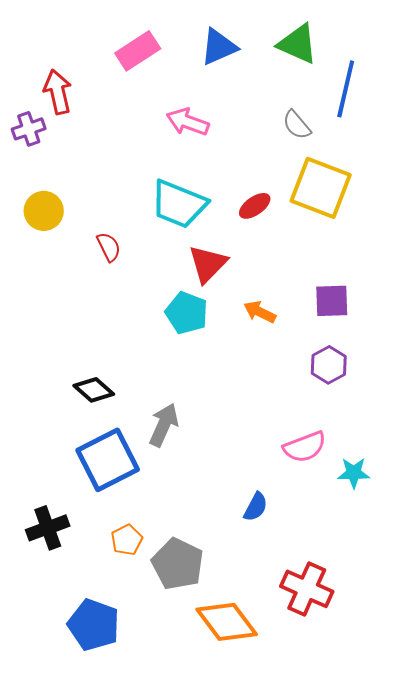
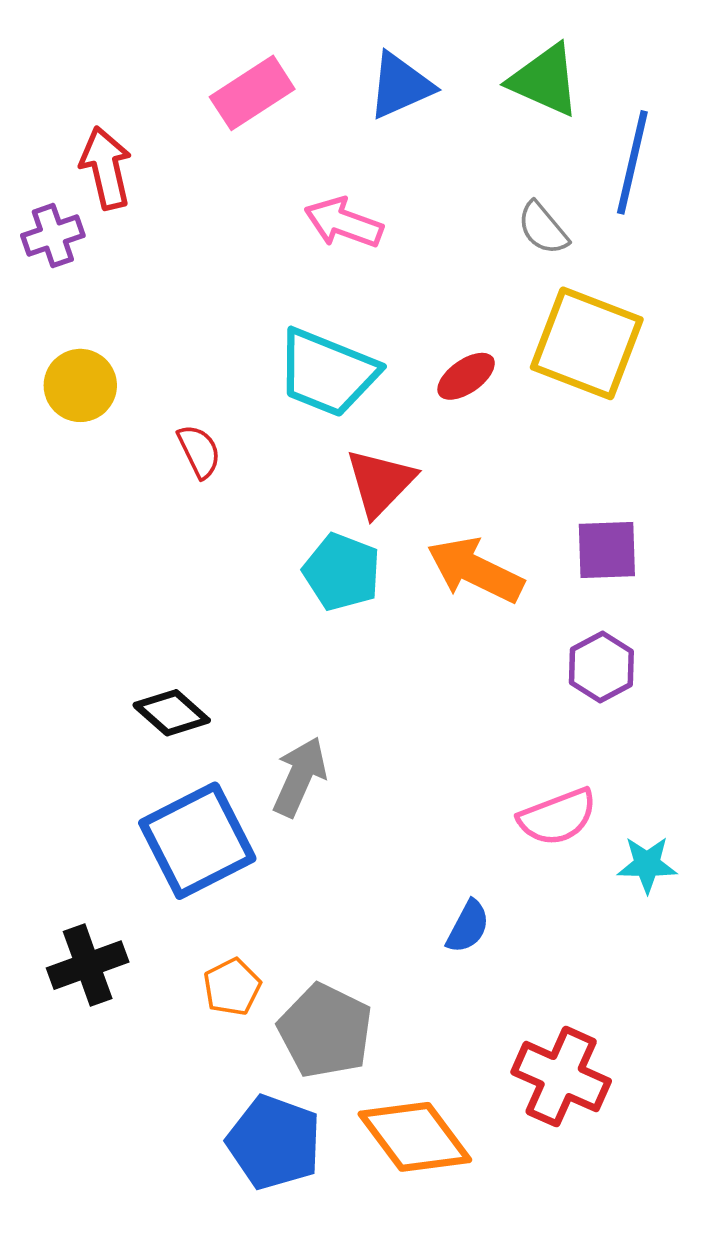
orange arrow: (260, 312) -> (475, 570), size x1.6
blue pentagon: (94, 625) -> (274, 1142), moved

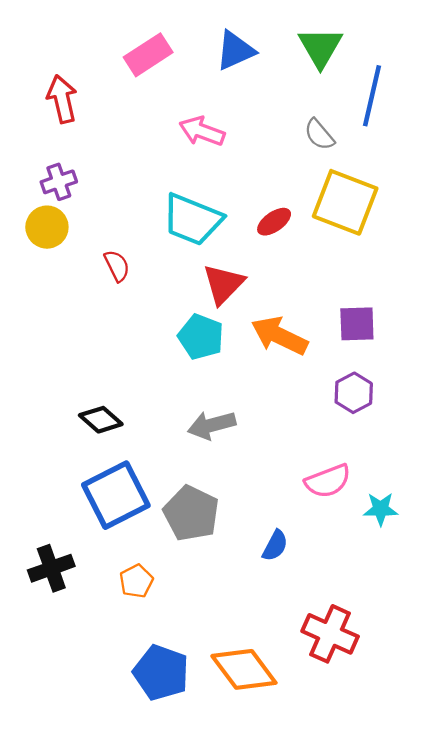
green triangle: (545, 80) -> (320, 47), turned 36
purple cross: (53, 236) -> (59, 182), moved
gray arrow: (300, 777) -> (212, 425), moved, turned -129
gray pentagon: (325, 1031) -> (191, 513), moved

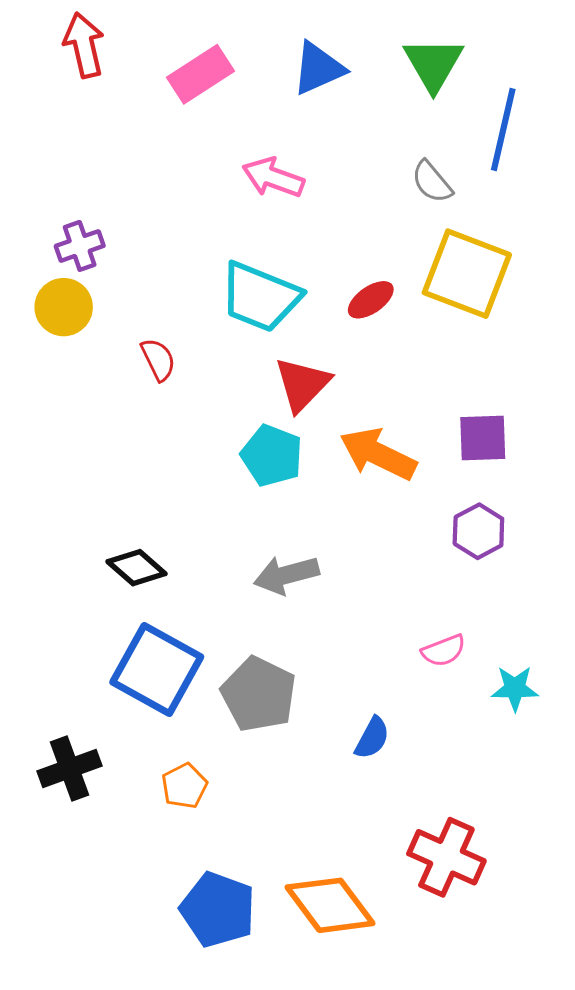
red arrow: (62, 99) -> (84, 45), moved
pink semicircle: (328, 481) -> (444, 651), size x0.7
blue square: (116, 495) -> (157, 669), turned -34

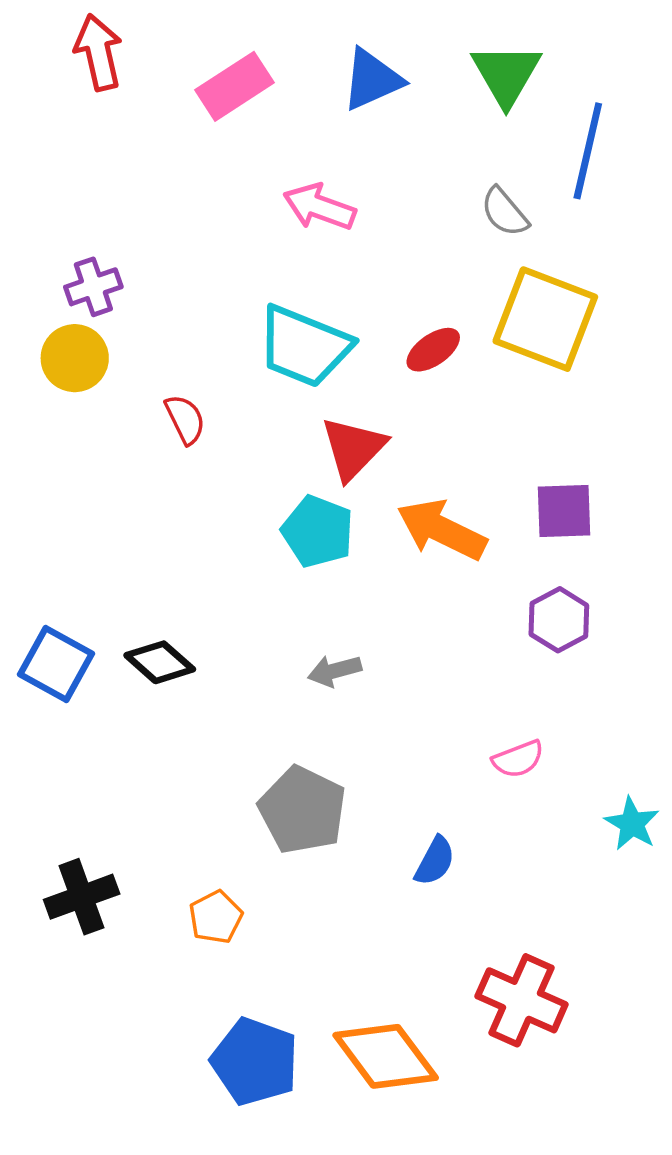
gray arrow: (286, 575) -> (335, 671), size x0.7
blue square: (157, 669) -> (56, 664), moved, size x0.7
cyan star: (515, 688) -> (632, 824), moved, turned 30

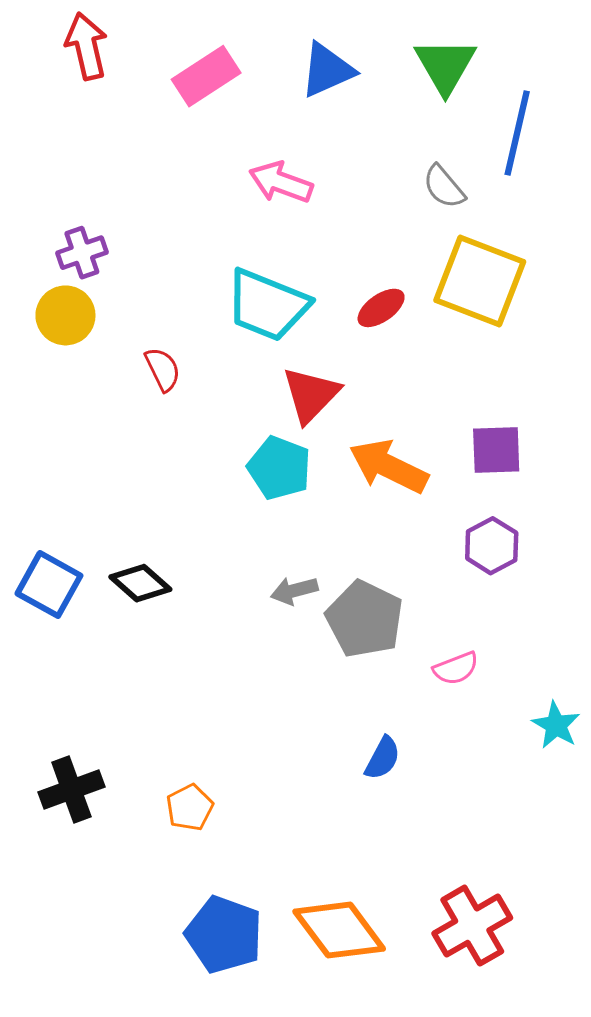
gray pentagon: (302, 810) -> (365, 619), moved
red cross: (522, 1000) -> (472, 926), moved, turned 36

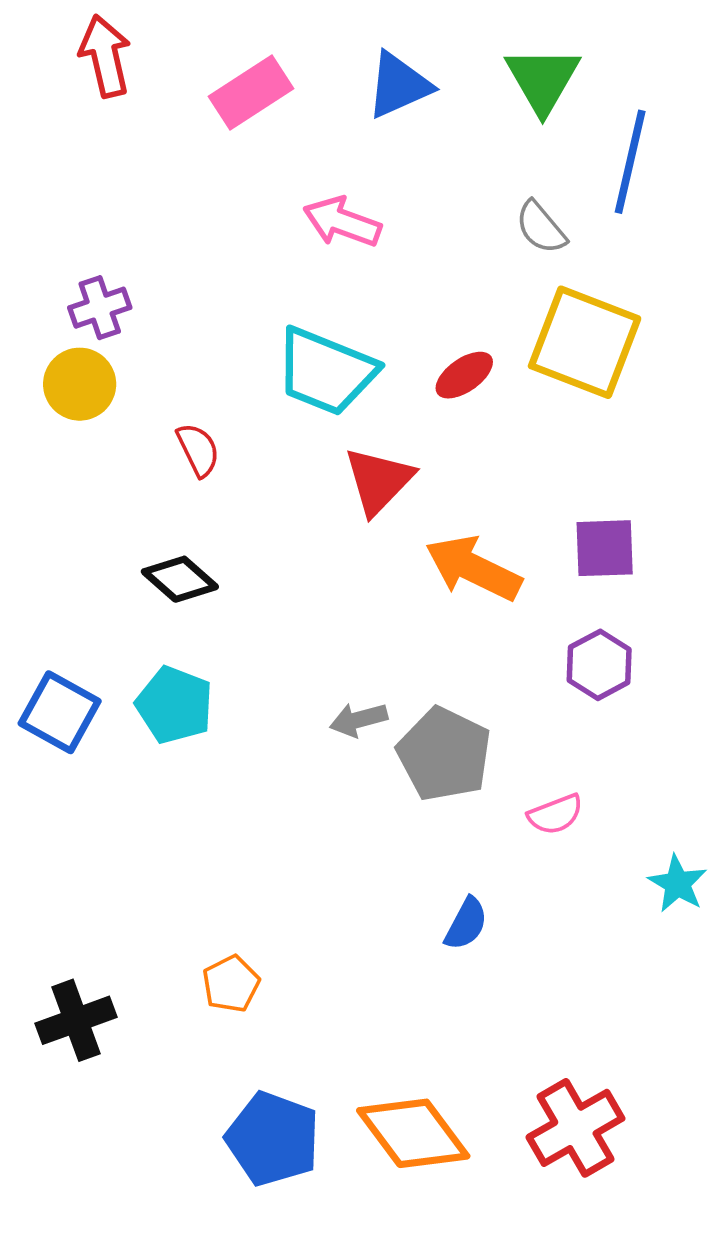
cyan pentagon: (279, 468) -> (174, 705), moved
black diamond: (140, 583) -> (180, 579), moved
black cross: (71, 789) -> (76, 1020), moved

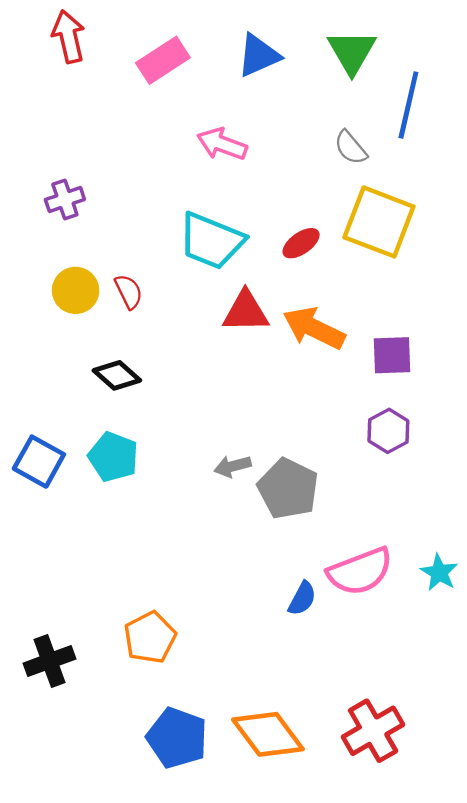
yellow circle: (80, 384) -> (76, 290), moved
red triangle: (379, 481) -> (246, 312), turned 45
orange arrow: (473, 568) -> (314, 328), moved
pink semicircle: (555, 814) -> (360, 571), moved, size x1.8
orange pentagon: (231, 984) -> (150, 637), size x1.4

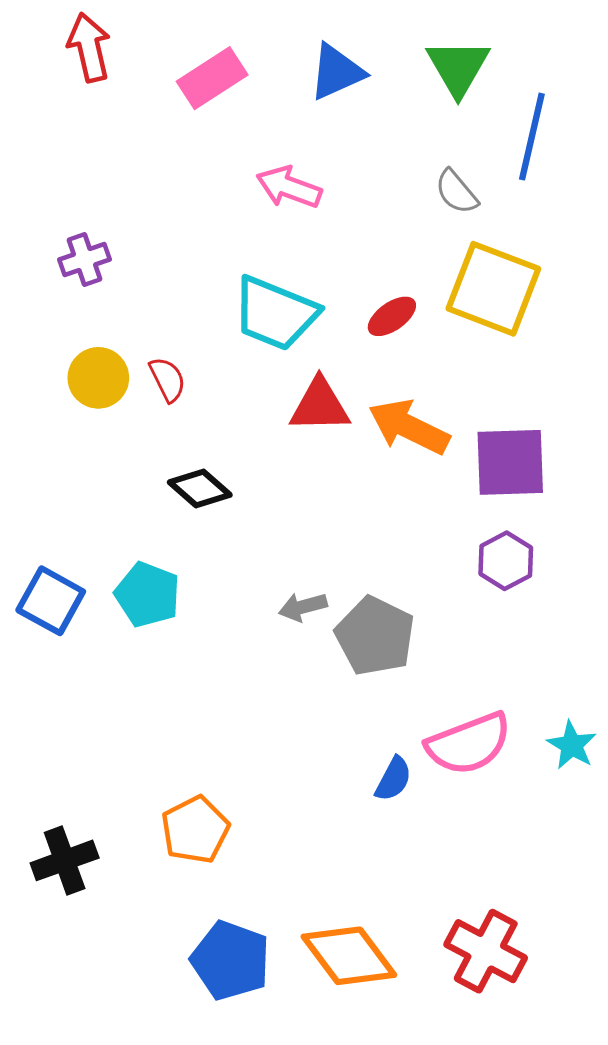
purple square: (392, 355) -> (510, 462), size x1.4
black diamond: (117, 375) -> (200, 489), moved
red cross: (373, 731) -> (486, 951), turned -32

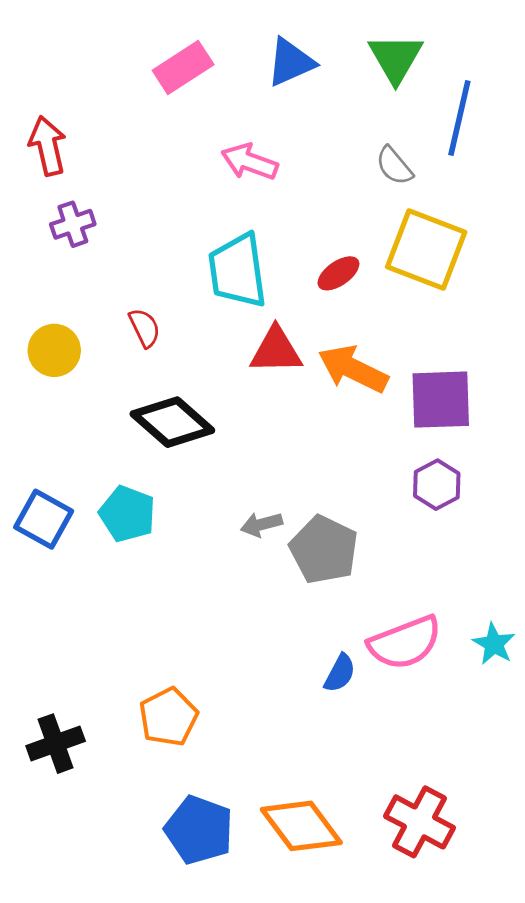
red arrow: (89, 47) -> (48, 146), moved
cyan trapezoid: (275, 313) -> (238, 271), turned 60
yellow circle: (98, 378) -> (54, 350), moved
black diamond: (200, 489) -> (172, 422), size x1.5

